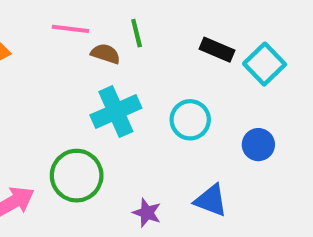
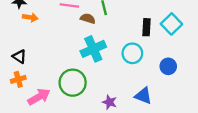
black rectangle: (217, 50) -> (146, 27), moved, turned 70

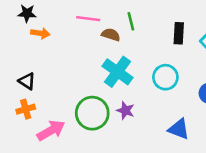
black rectangle: (146, 27) -> (179, 33), moved
cyan cross: (93, 49) -> (118, 72), turned -30
purple star: (110, 102) -> (125, 110), moved

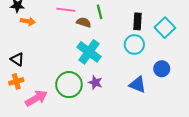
cyan circle: (165, 77) -> (134, 45), moved
blue triangle: (179, 129) -> (137, 85), moved

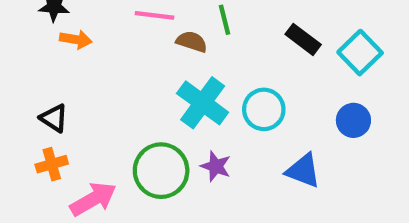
black rectangle: (137, 21) -> (303, 39), turned -56
cyan circle: (134, 45) -> (264, 109), moved
blue circle: (162, 69) -> (353, 120), moved

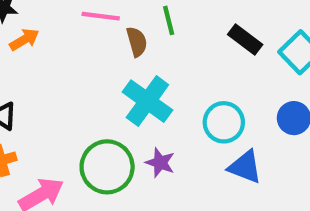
orange arrow: (76, 39) -> (24, 40), turned -40
brown semicircle: (192, 42) -> (137, 42), turned 56
cyan circle: (264, 109) -> (224, 122), moved

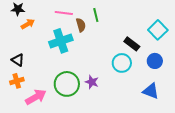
black rectangle: (245, 40) -> (132, 44), moved
cyan cross: (147, 101) -> (61, 41), moved, turned 35
blue triangle: (245, 167) -> (151, 91), moved

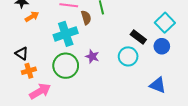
blue circle: (155, 61) -> (162, 46), moved
orange cross: (17, 81) -> (29, 71), moved
purple star: (92, 82) -> (92, 56), moved
green circle: (67, 84) -> (66, 66), moved

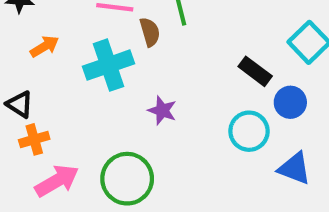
orange arrow: (32, 17) -> (45, 46), moved
blue circle: (162, 46) -> (290, 102), moved
cyan circle: (128, 56) -> (249, 131), moved
green circle: (66, 66) -> (127, 179), moved

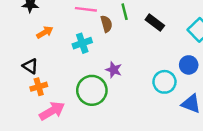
cyan cross: (109, 65) -> (82, 43), size x0.7
black rectangle: (255, 71) -> (155, 23), moved
green circle: (127, 179) -> (92, 90), moved

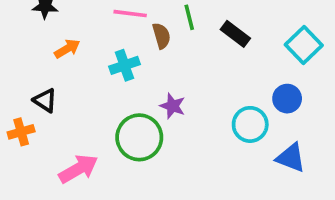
orange cross: (39, 87) -> (21, 132), moved

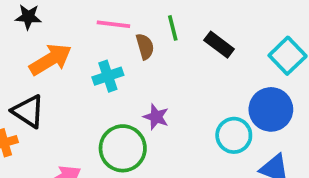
orange arrow: (67, 49) -> (50, 59), size x1.6
blue circle: (287, 99) -> (271, 109), size x1.5
black triangle: (45, 100) -> (28, 111), size x1.4

